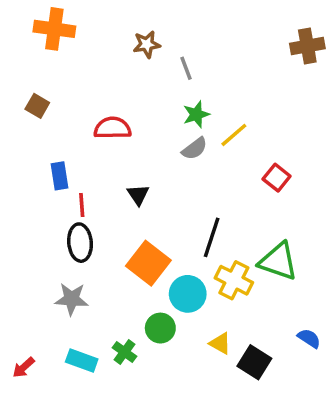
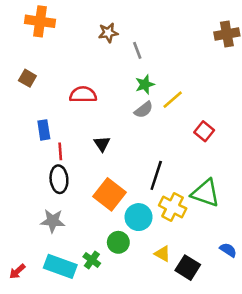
cyan rectangle: (82, 361) -> (60, 266), size x1.4

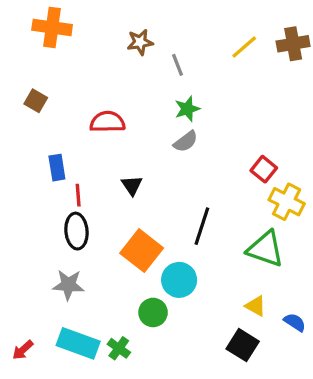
yellow line: (173, 100) -> (244, 47), moved
yellow cross: (173, 207) -> (287, 202), moved
yellow triangle: (163, 254) -> (256, 306), moved
green cross: (92, 260) -> (119, 348), moved

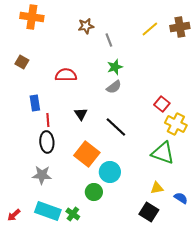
black line: (202, 226) -> (116, 127), moved, turned -65
yellow triangle: (256, 306) -> (157, 188), turned -40

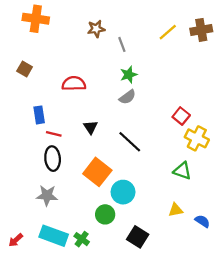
red line: (48, 120) -> (54, 134), turned -72
green triangle: (163, 153) -> (182, 171), size x0.7
black square: (149, 212) -> (138, 237), moved

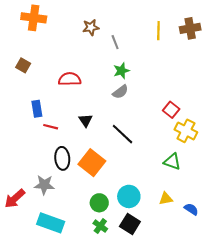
yellow line: (168, 32) -> (158, 31), turned -48
black ellipse: (53, 159) -> (62, 158), moved
cyan circle: (123, 192) -> (129, 196), moved
green cross: (82, 239) -> (100, 226), moved
red arrow: (16, 240) -> (15, 199), moved, size x1.5

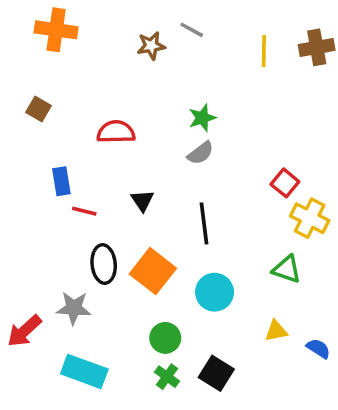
gray line: (115, 42) -> (192, 30), moved, turned -40
black line: (123, 134) -> (204, 223), turned 40
cyan circle: (129, 196) -> (215, 292), moved

